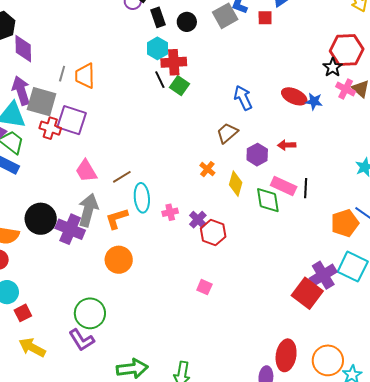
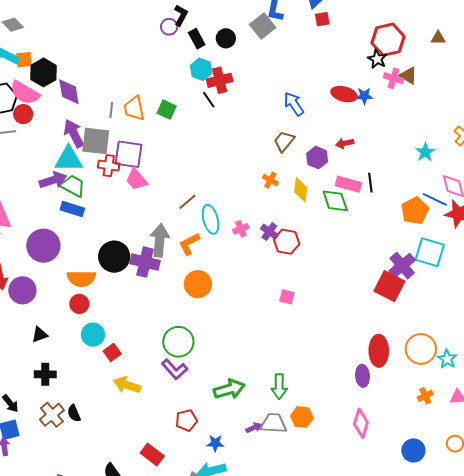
red square: (265, 18) -> (322, 19), moved
green square: (180, 86) -> (167, 110), moved
pink trapezoid: (86, 171) -> (136, 180), moved

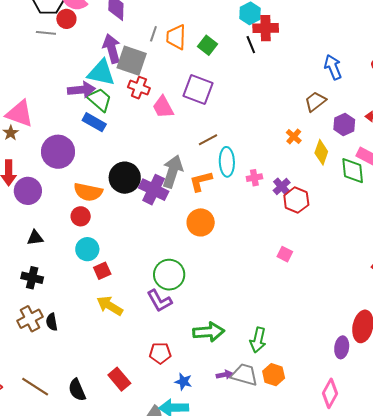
purple square: (128, 154) -> (198, 90), moved

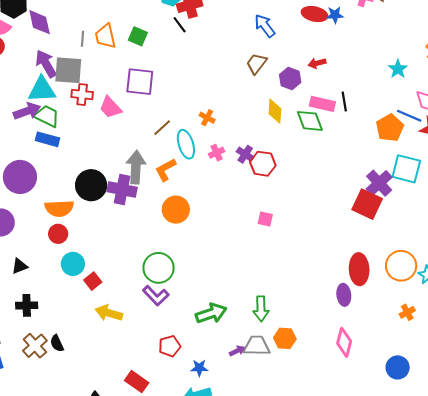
orange cross: (294, 136) -> (207, 118), moved

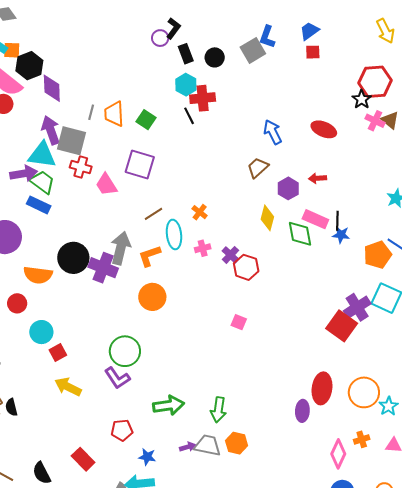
blue star: (335, 15) -> (341, 235), moved
red circle: (58, 234) -> (17, 303), moved
pink diamond: (344, 342) -> (338, 454), moved

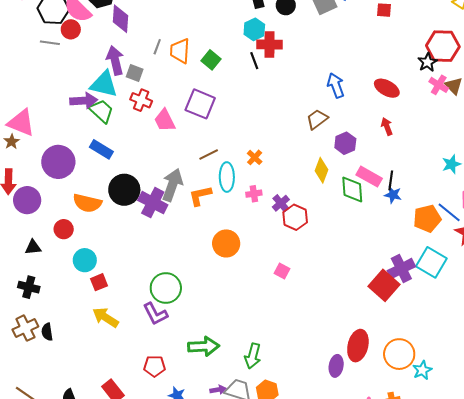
gray square: (71, 141) -> (135, 73), size x0.6
red arrow: (318, 178) -> (387, 126), moved, turned 66
blue rectangle: (39, 205) -> (101, 149), moved
orange circle: (152, 297) -> (226, 243), moved

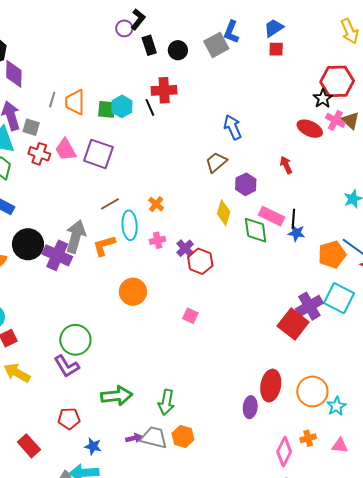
cyan hexagon: (254, 29) -> (122, 106), moved
green square: (211, 60) -> (107, 109), turned -30
red ellipse: (387, 88) -> (310, 129), moved
pink trapezoid: (165, 120) -> (66, 150), moved

